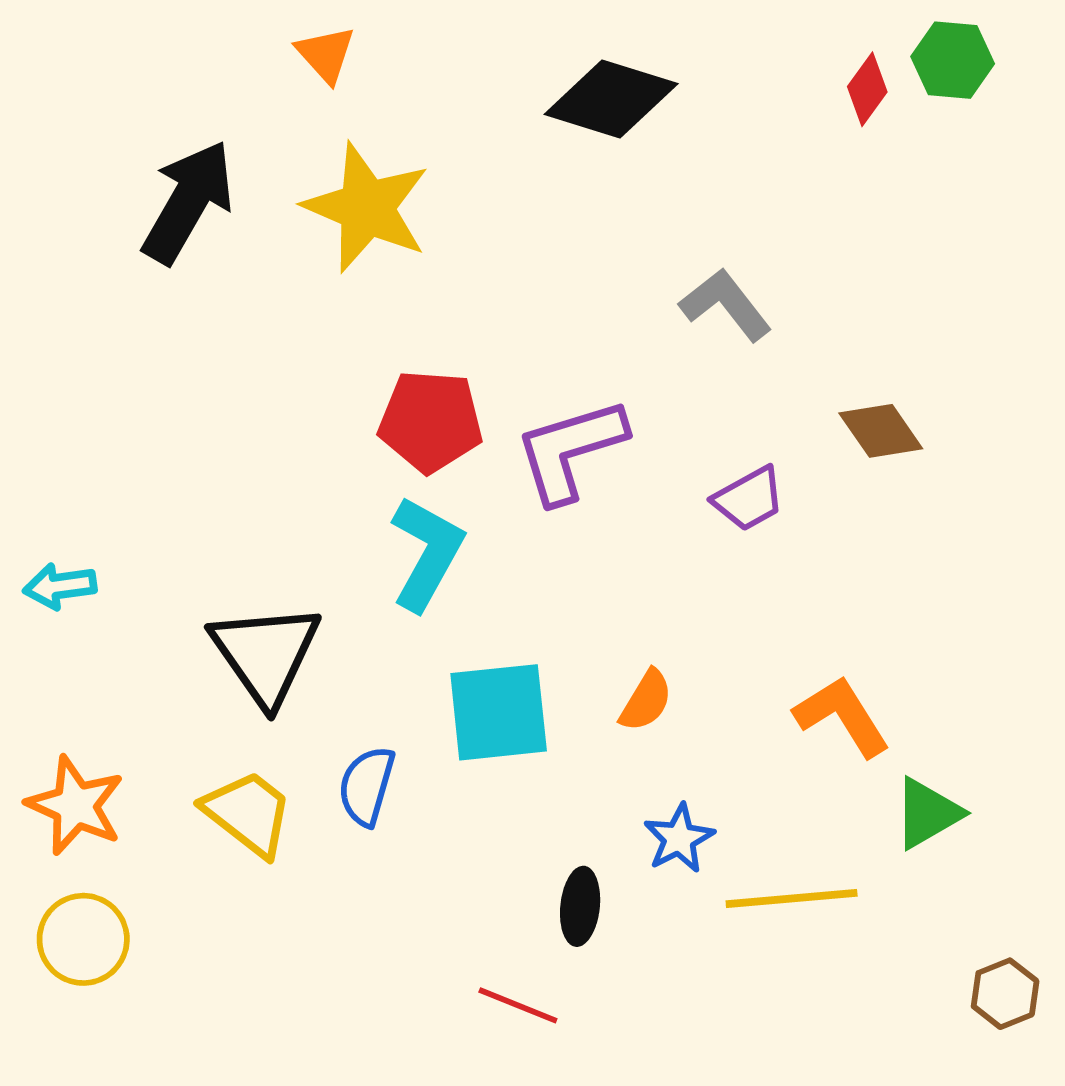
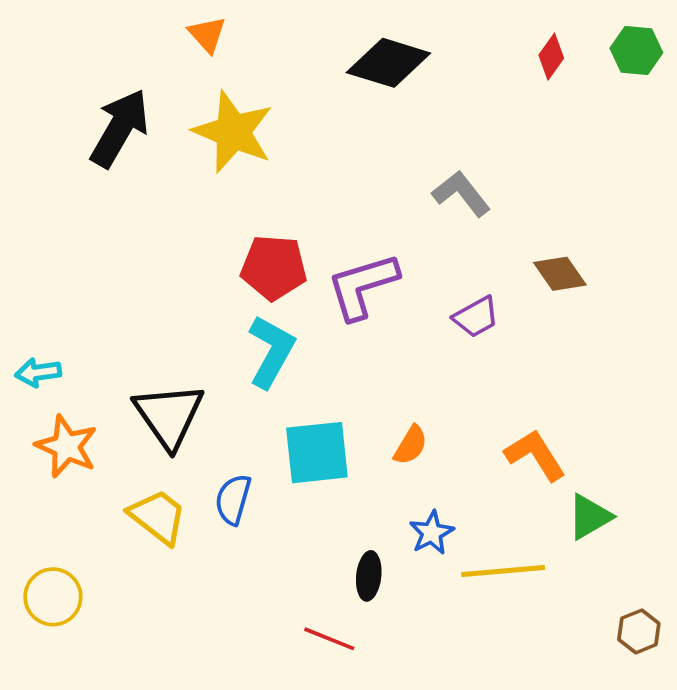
green hexagon: (953, 60) -> (636, 50), moved
orange star: (75, 805) -> (67, 446), moved

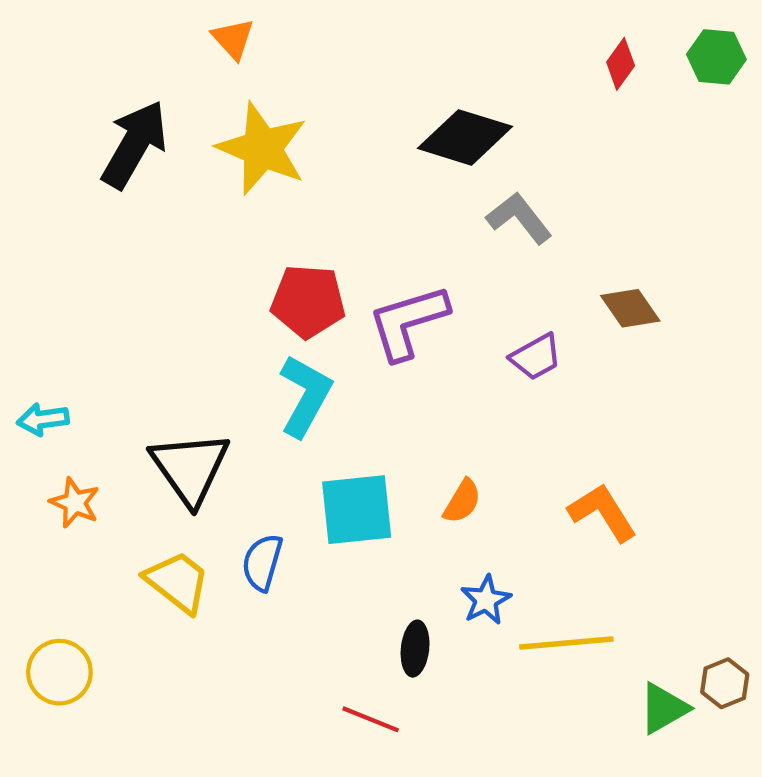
black diamond: (388, 63) -> (465, 137), moved
orange star: (67, 446) -> (75, 503), size x0.7
green triangle: (589, 517) -> (664, 708), moved
brown hexagon: (639, 631) -> (725, 683), moved

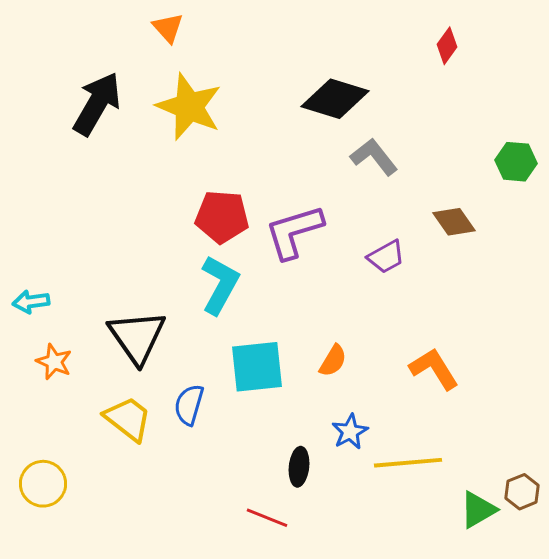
green hexagon: (716, 57) -> (516, 162), moved

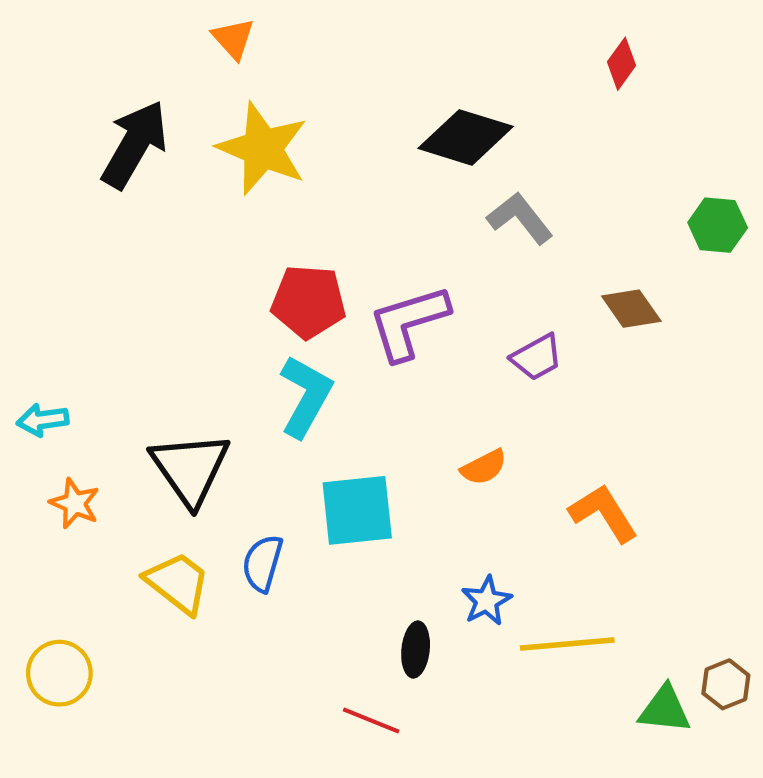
orange semicircle: (333, 361) -> (484, 467), moved, turned 32
green triangle: (478, 510) -> (665, 709), turned 36

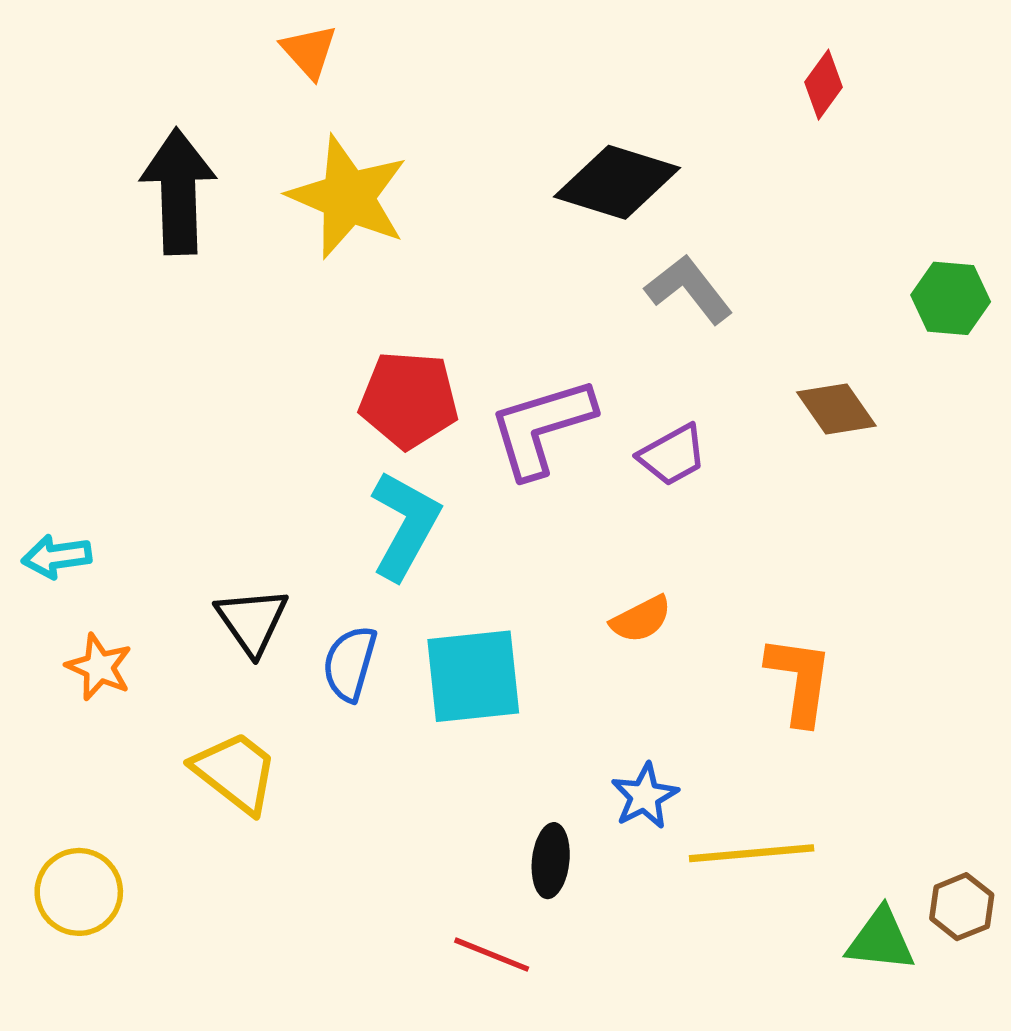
black arrow: (135, 144) -> (178, 192), turned -32
purple trapezoid: (537, 357) -> (672, 455), moved
black triangle: (190, 469) -> (252, 621), size x0.7
orange L-shape: (603, 513) -> (799, 680), turned 40
blue semicircle: (263, 563) -> (350, 663), moved

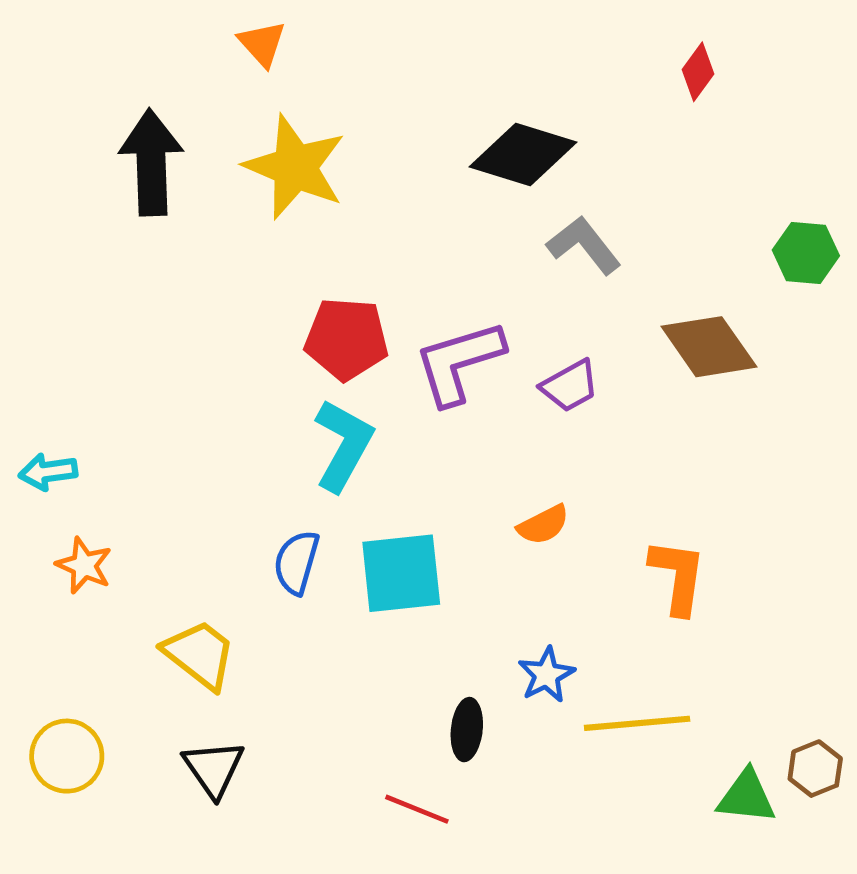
brown diamond: (836, 409) -> (709, 347), size x1.4
black triangle: (252, 621) -> (214, 769), moved

